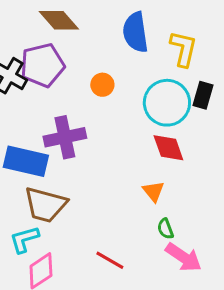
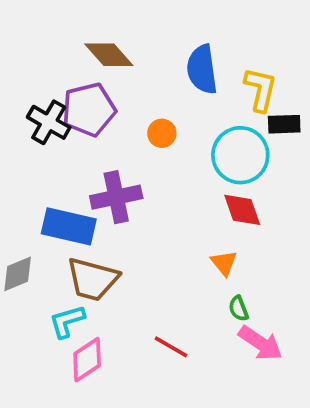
black rectangle: (203, 95) -> (284, 124), moved, turned 72

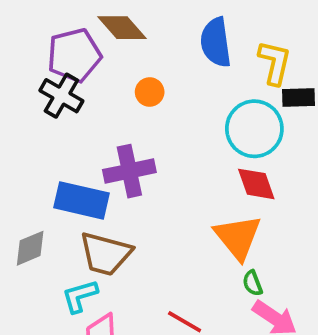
purple pentagon: (89, 110) -> (74, 55), moved
orange circle: (162, 133) -> (150, 92), moved
orange triangle: (224, 263) -> (238, 237), size x1.8

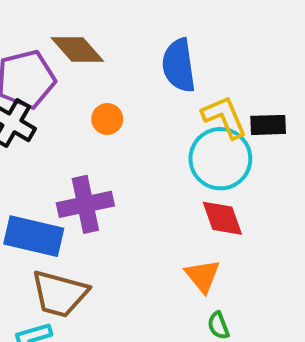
yellow L-shape: (275, 63) -> (224, 117), moved, turned -36
orange triangle: (238, 237) -> (203, 276), size x0.7

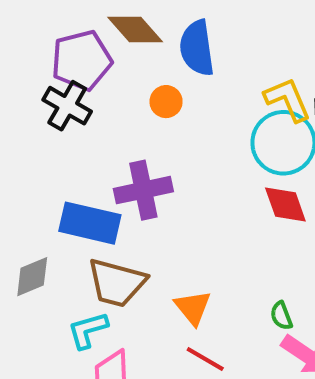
blue semicircle: (179, 65) -> (197, 48), moved
orange triangle: (203, 276) -> (193, 308), moved

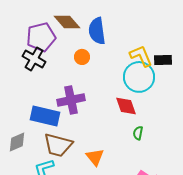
red diamond: (285, 205) -> (126, 106), moved
green semicircle: (281, 316) -> (138, 133), moved, turned 32

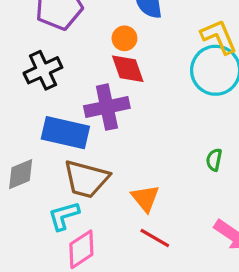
black cross: (34, 59) -> (43, 70), moved, turned 35
red diamond: (126, 106) -> (128, 69), moved

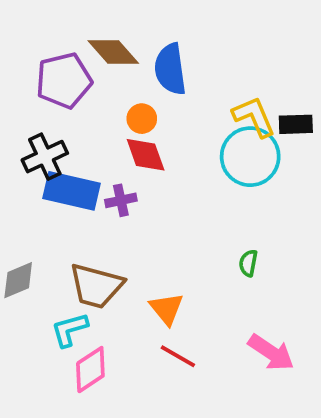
purple cross: (107, 107) -> (121, 200), size x0.6
blue rectangle: (65, 133) -> (71, 191), moved

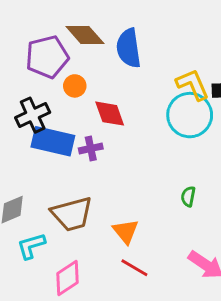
orange circle: (142, 119) -> (75, 86), moved
brown trapezoid: (96, 286) -> (72, 214), turned -30
cyan L-shape: (70, 330) -> (31, 246), moved

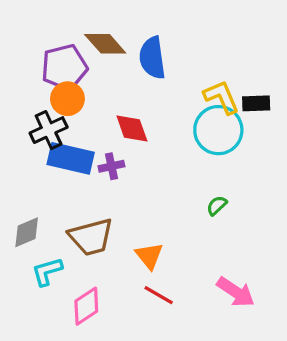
orange circle: (75, 86) -> (67, 99), moved, size x1.4
green semicircle: (188, 196) -> (217, 206), moved, turned 36

